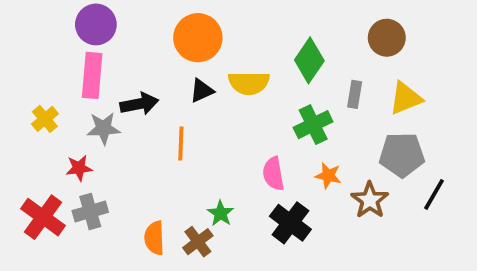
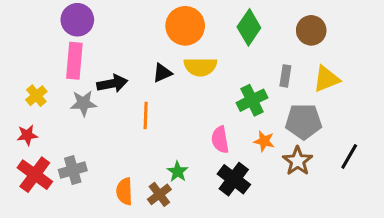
orange circle: (198, 38) -> (185, 26), moved
green diamond: (309, 60) -> (249, 27), moved
gray pentagon: (402, 155) -> (304, 121), moved
red star: (79, 168) -> (27, 135), moved

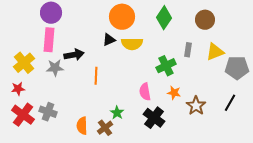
black triangle: (162, 73) -> (109, 40), moved
yellow cross: (36, 96) -> (24, 63), size x1.5
gray pentagon: (304, 121) -> (237, 68), moved
gray cross: (73, 170) -> (48, 112), turned 36

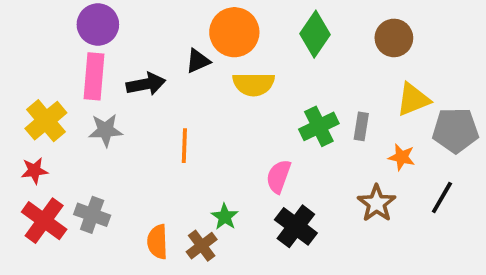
black triangle: (109, 40) -> (198, 61), moved
gray rectangle: (188, 50) -> (361, 126), moved
black arrow: (74, 55) -> (146, 84), moved
pink semicircle: (145, 92) -> (279, 176), turned 30
orange star: (174, 93) -> (402, 157), moved

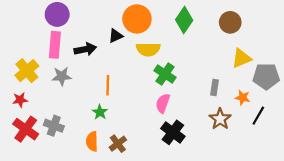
green cross: (319, 126) -> (165, 74), moved, turned -30
gray rectangle: (361, 126) -> (214, 87), moved
orange star: (402, 157) -> (243, 98), moved
green star: (225, 217) -> (100, 112), moved

